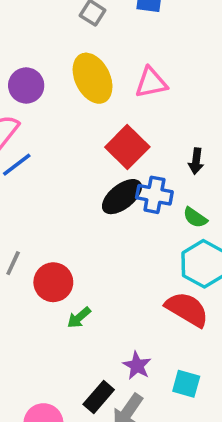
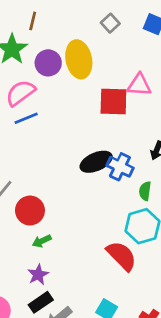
yellow ellipse: (93, 78) -> (79, 59), moved
red square: (127, 147) -> (113, 101), moved, turned 32
green semicircle: (195, 218) -> (145, 191), turned 48
purple star: (137, 366) -> (38, 275), moved

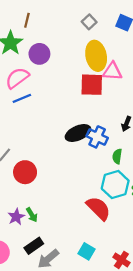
yellow ellipse: (79, 59) -> (96, 56), moved
green arrow: (42, 241) -> (32, 215), moved, turned -96
purple star: (38, 275) -> (16, 217), moved

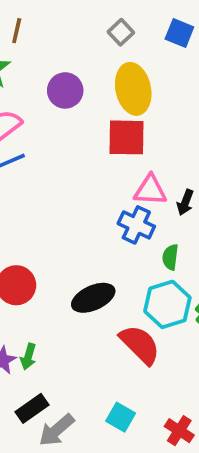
purple circle: (39, 54) -> (65, 90), moved
pink triangle: (112, 71) -> (150, 190), moved
black ellipse: (78, 133) -> (93, 298), moved
green arrow: (32, 215) -> (28, 357), turned 48

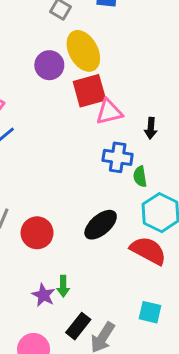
purple circle: (65, 90) -> (49, 65), moved
pink triangle: (150, 190) -> (109, 112), moved
green semicircle: (170, 257) -> (140, 177), moved

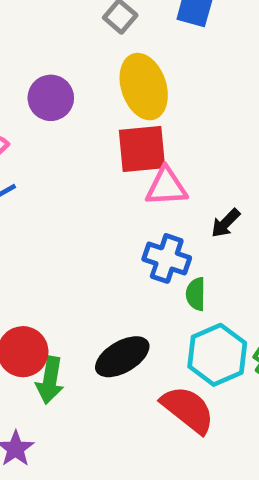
purple circle: (49, 65) -> (51, 98), moved
black arrow: (151, 128) -> (226, 223), turned 30
green arrow: (63, 286) -> (50, 380), moved, size x1.4

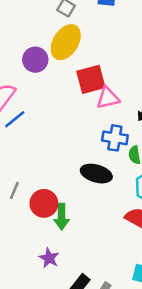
yellow ellipse: (144, 87) -> (66, 42), moved, turned 60
black ellipse: (122, 357) -> (96, 174), moved, turned 56

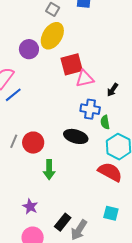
gray line: (14, 190) -> (14, 141), moved
red circle: (44, 203) -> (33, 143), moved
purple star: (49, 258) -> (30, 207), moved

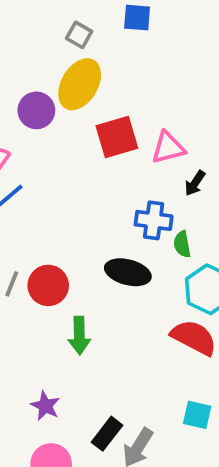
pink triangle: (85, 79) -> (168, 148), moved

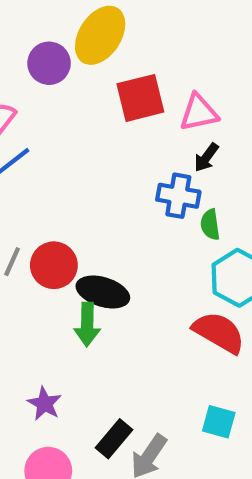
black arrow: (195, 183) -> (206, 157), moved
black ellipse: (128, 272) -> (103, 292), moved

